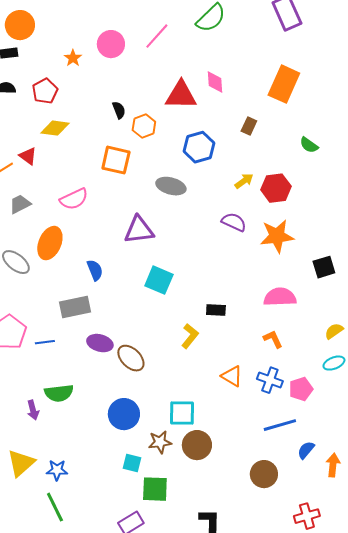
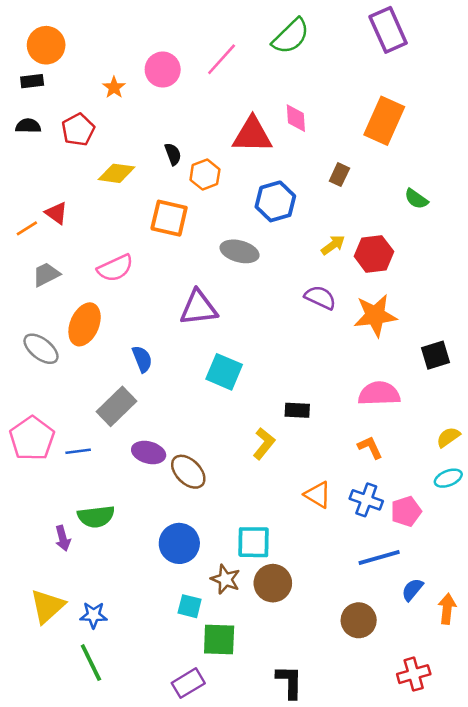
yellow diamond: (55, 128) -> (117, 173), moved
gray rectangle: (75, 307) -> (117, 406), turned -32
brown star: (160, 442) -> (225, 579), turned 30

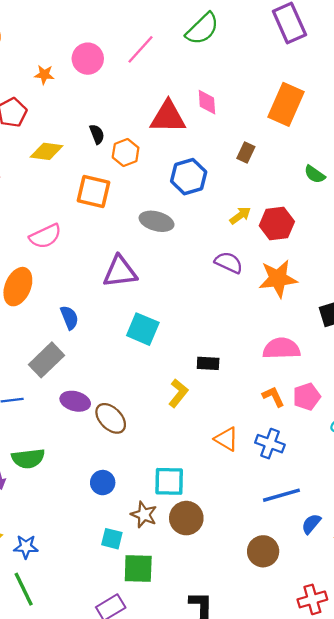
orange star: (114, 87) -> (44, 75), turned -30
pink pentagon: (406, 511) -> (307, 397), moved
blue circle: (179, 543) -> (103, 483), size x0.7

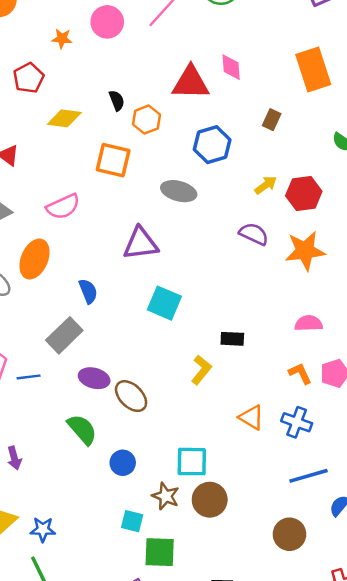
orange rectangle: (286, 104) -> (313, 70), turned -42
pink semicircle: (281, 348) -> (309, 323), size x0.7
green semicircle: (28, 458) -> (82, 429), moved, turned -124

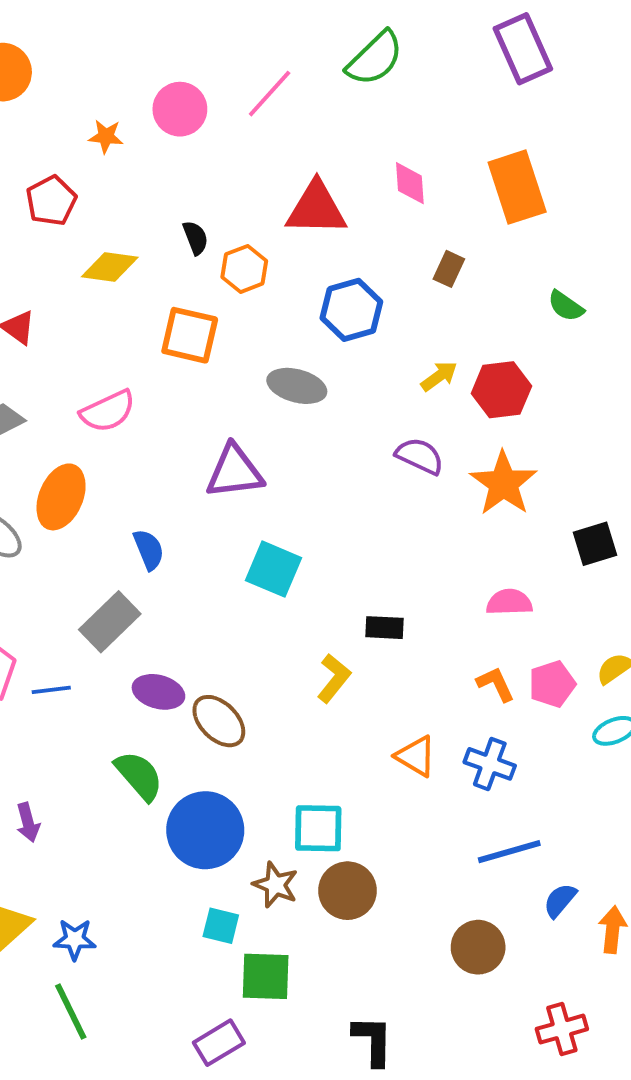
pink diamond: (231, 67) -> (410, 183), moved
orange star: (305, 251) -> (503, 483), turned -30
blue circle: (123, 463) -> (205, 830), size x1.8

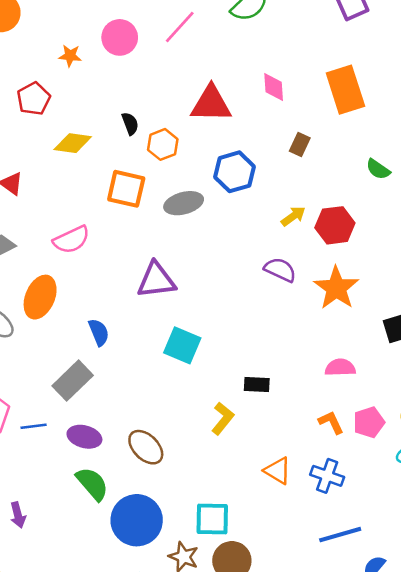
gray ellipse: (297, 386) -> (184, 203), moved, turned -30
purple ellipse: (158, 692) -> (84, 437), moved

